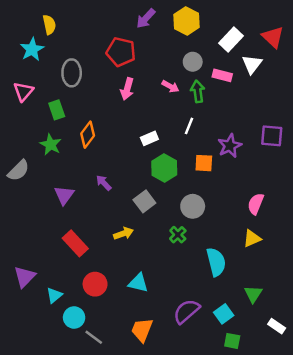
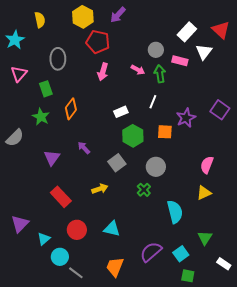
yellow hexagon: (186, 21) -> (83, 17), moved
cyan star: (32, 49) -> (15, 40), moved
purple square: (272, 136) -> (220, 110), turned 30

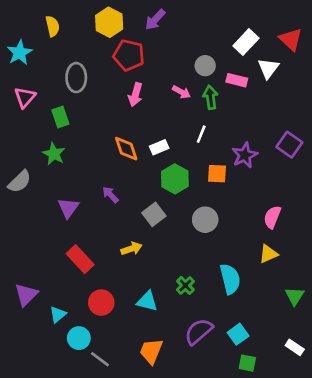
orange diamond: (71, 109) -> (126, 149), moved, turned -55
green cross: (144, 190) -> (185, 285), moved
green triangle: (205, 238) -> (295, 296), moved

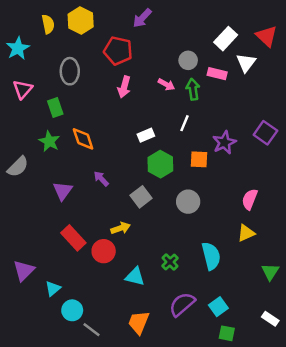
yellow hexagon: (109, 22) -> (81, 20), moved
orange diamond: (126, 149) -> (83, 139), moved
red circle: (101, 303) -> (104, 251), moved

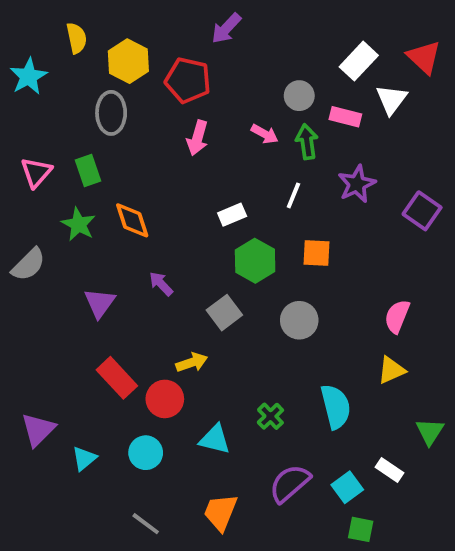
yellow hexagon: (81, 20) -> (128, 61), moved
pink triangle: (23, 89) -> (36, 172), moved
purple star: (224, 142) -> (357, 184), moved
cyan circle: (72, 310) -> (146, 453), moved
white rectangle: (270, 319) -> (389, 470), moved

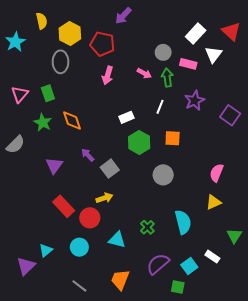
gray square: (224, 313) -> (110, 169), moved
purple triangle: (38, 430) -> (26, 266), moved
green square: (361, 529) -> (178, 287), moved

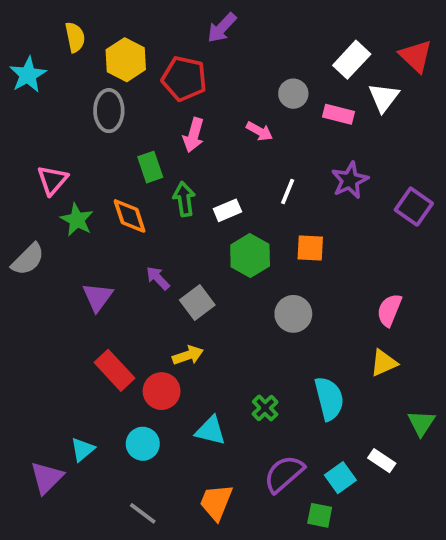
green arrow: (167, 78) -> (184, 199), moved
green rectangle: (48, 93) -> (150, 167), moved
pink triangle: (20, 94) -> (52, 180), moved

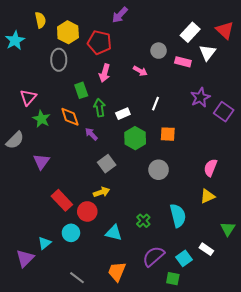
purple star: (350, 180) -> (200, 97), moved
purple arrow: (158, 278) -> (91, 134), moved
purple triangle: (98, 297) -> (41, 162), moved
cyan circle: (143, 444) -> (71, 233), moved

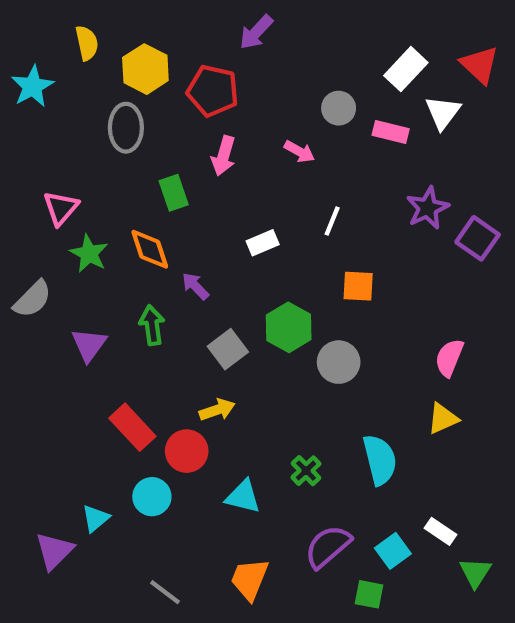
green arrow: (99, 108) -> (152, 325), moved
green hexagon: (135, 138) -> (289, 327), moved
green triangle: (228, 229) -> (475, 573), moved

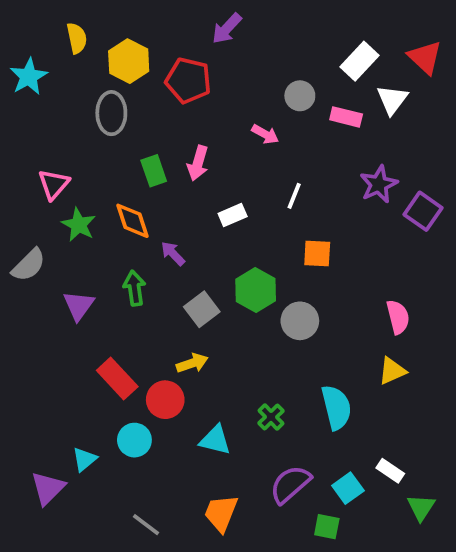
pink arrow: (224, 156) -> (198, 163), moved
pink semicircle: (449, 358) -> (398, 317), turned 144

